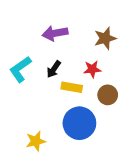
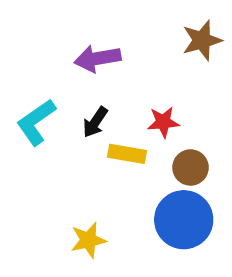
brown star: (105, 38) -> (202, 40), moved
blue circle: (79, 123) -> (184, 220), moved
yellow star: (36, 141) -> (88, 240), moved

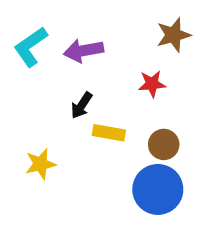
cyan L-shape: (36, 122) -> (31, 47), moved
red star: (163, 122) -> (152, 84), moved
yellow star: (88, 240) -> (40, 164), moved

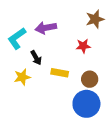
cyan L-shape: (31, 47) -> (17, 38), moved
black arrow: (82, 105) -> (36, 58), moved, turned -64
yellow star: (40, 164) -> (22, 77), moved

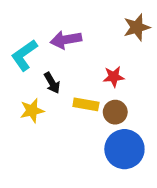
red star: (83, 46) -> (114, 77), moved
brown circle: (90, 79) -> (115, 112), moved

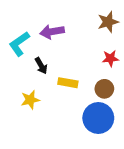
red star: (114, 77) -> (110, 58), moved
yellow star: (32, 111) -> (30, 100), moved
brown circle: (115, 112) -> (104, 89), moved

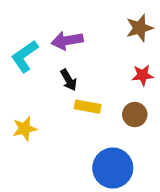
black arrow: (41, 66) -> (69, 80), moved
yellow star: (30, 100) -> (25, 129), moved
blue circle: (98, 118) -> (113, 168), moved

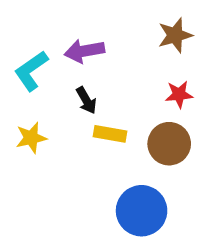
brown circle: (135, 115) -> (169, 144), size x1.4
yellow star: (25, 129) -> (31, 138), moved

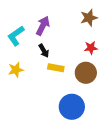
purple arrow: (84, 51) -> (43, 26), turned 126

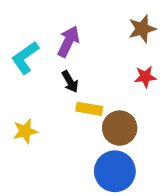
yellow star: (16, 70) -> (25, 131), moved
brown circle: (86, 73) -> (120, 128), moved

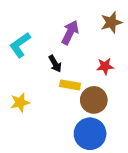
purple arrow: (68, 42) -> (70, 32), moved
red star: (145, 77) -> (105, 66), moved

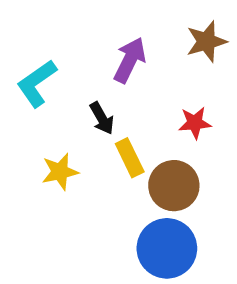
yellow rectangle: (70, 85) -> (130, 158), turned 54
yellow star: (20, 102) -> (60, 172), moved

